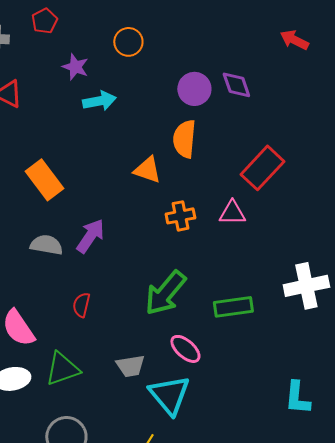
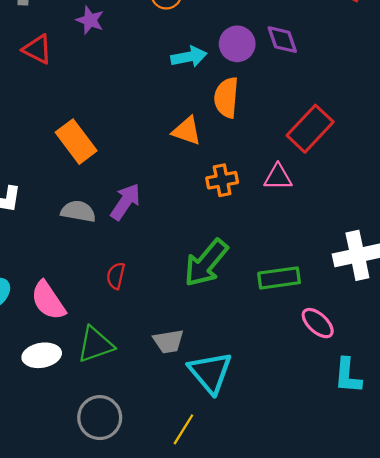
purple star: (75, 67) -> (90, 20), moved
cyan arrow: (99, 101) -> (189, 57), moved
pink ellipse: (185, 349) -> (318, 323), moved

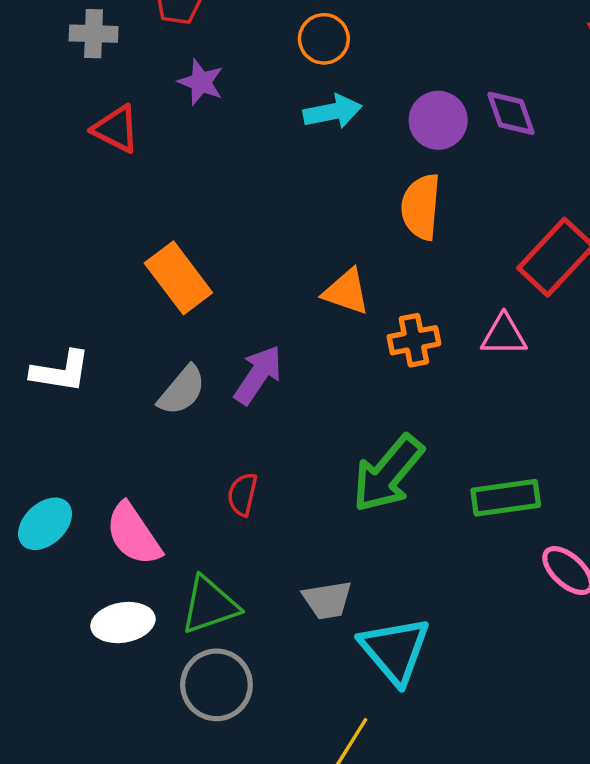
cyan arrow: (189, 57) -> (333, 112), moved
orange triangle: (187, 131) -> (346, 292), moved
gray semicircle: (78, 211) -> (182, 390), turned 120
gray circle: (100, 418) -> (216, 685), moved

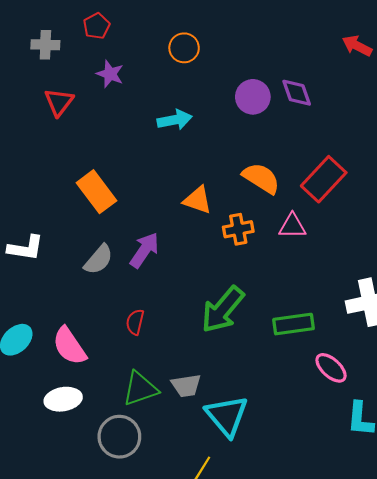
cyan arrow: (333, 112) -> (175, 120), moved
red triangle: (116, 129) -> (59, 102), turned 40
orange semicircle: (421, 207) -> (261, 178), moved, turned 117
green triangle: (210, 605) -> (140, 389), moved

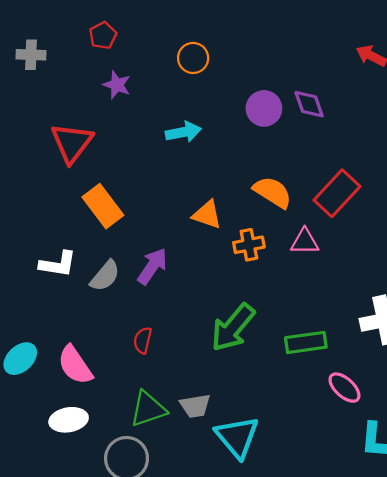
gray cross: (45, 45) -> (31, 55), moved
red triangle: (59, 102) -> (72, 143), moved, size x1.4
white L-shape: (26, 248) -> (58, 264), moved

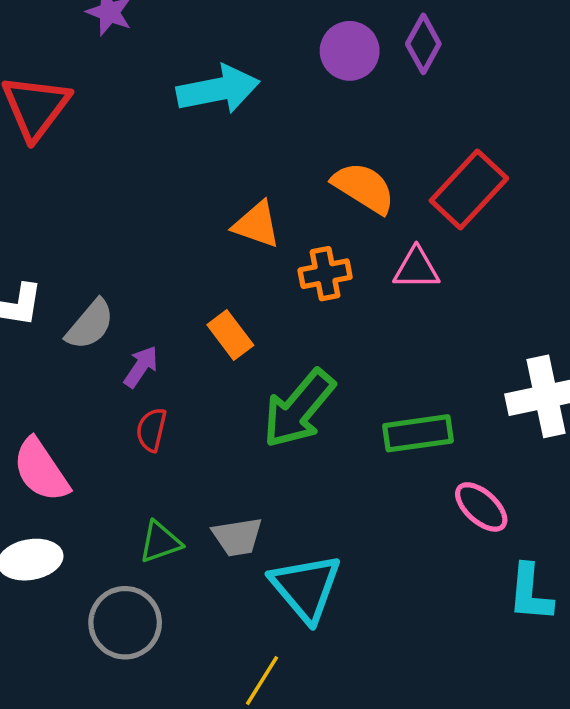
purple diamond: (309, 104) -> (423, 44), turned 48
cyan arrow: (183, 132) -> (218, 89), size x1.4
orange rectangle: (103, 206) -> (230, 335), moved, size x0.7
purple arrow: (152, 266) -> (141, 367), moved, size x0.7
green triangle: (148, 409) -> (160, 542), size x0.7

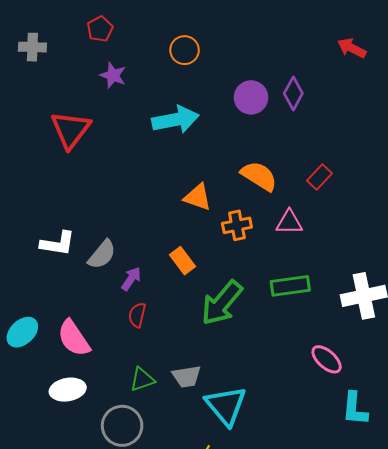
red rectangle: (469, 189) -> (319, 177), size x0.6
green rectangle: (418, 433) -> (290, 286), moved

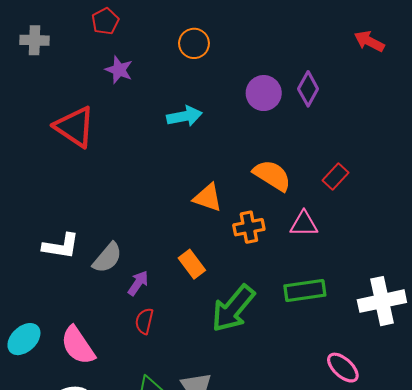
cyan arrow: (175, 120) -> (184, 116), size x0.7
red triangle: (71, 130) -> (75, 127), turned -33

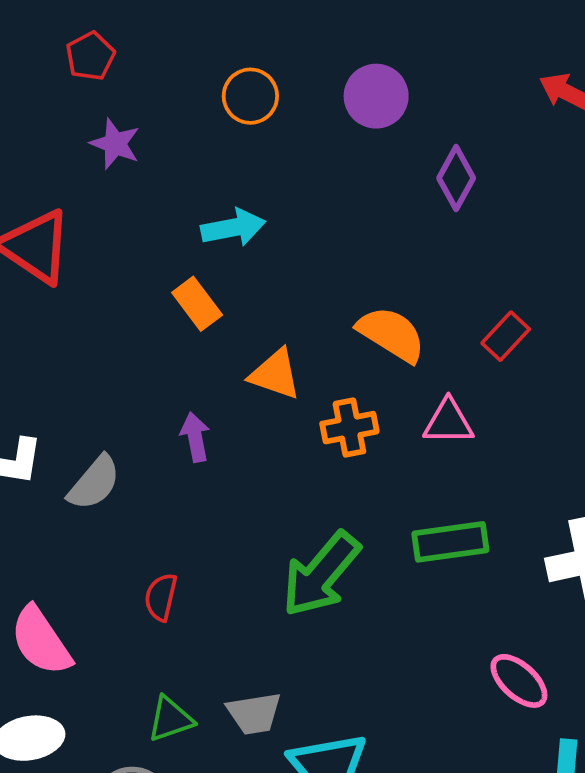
purple circle: (264, 93) -> (376, 96), moved
orange rectangle: (192, 264) -> (197, 304), moved
purple arrow: (138, 283) -> (195, 437), moved, turned -45

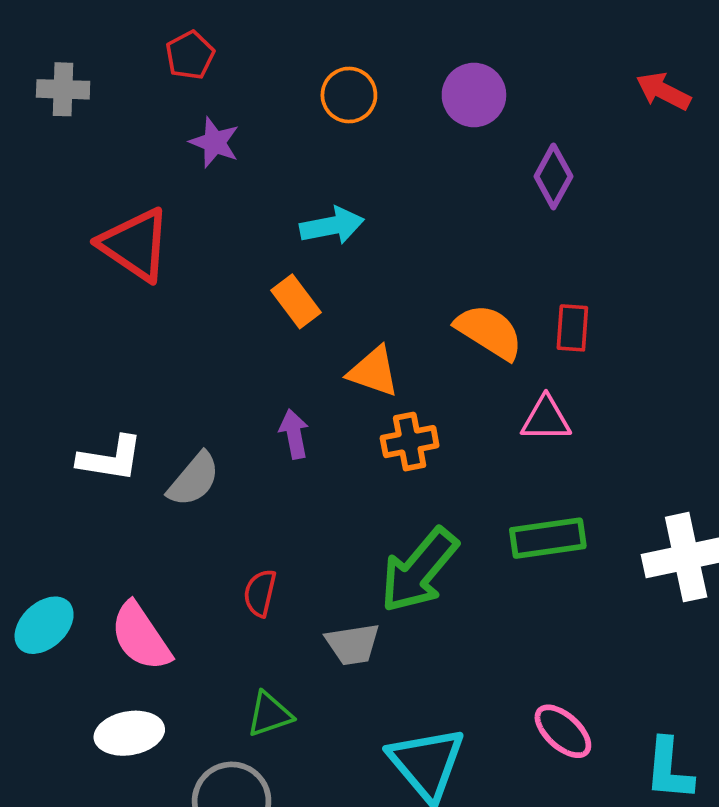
red rectangle: (506, 336) -> (572, 328), moved, turned -39
orange cross: (349, 428) -> (410, 442), moved
pink ellipse: (519, 681) -> (563, 731), moved
gray trapezoid: (254, 713) -> (353, 644), moved

